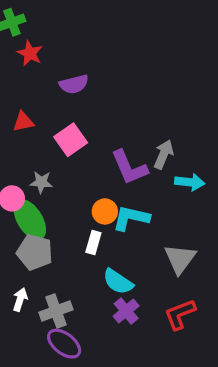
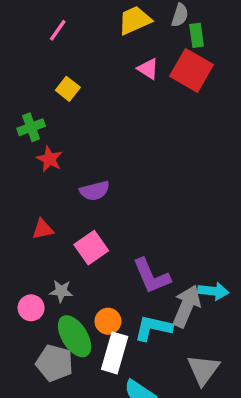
gray arrow: (164, 154) -> (187, 306), moved, size x1.4
orange circle: (105, 211) -> (108, 321), moved
green ellipse: (30, 220) -> (75, 336), moved
white rectangle: (93, 242) -> (115, 353), size x1.6

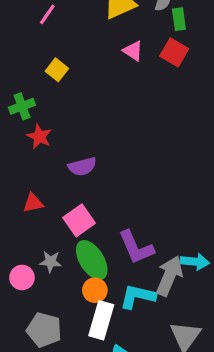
red square: (192, 70) -> (174, 52), size x0.7
green ellipse: (75, 336) -> (92, 260), moved

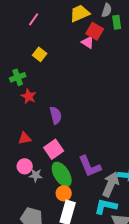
red square: (174, 52) -> (95, 31), moved
purple semicircle: (82, 167) -> (56, 115), turned -90
pink circle: (22, 277) -> (25, 166), moved
cyan L-shape: (138, 297) -> (106, 206), moved

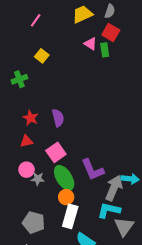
green rectangle: (117, 22) -> (105, 50), moved
red square: (95, 31) -> (111, 33), moved
red star: (29, 96) -> (31, 118), moved

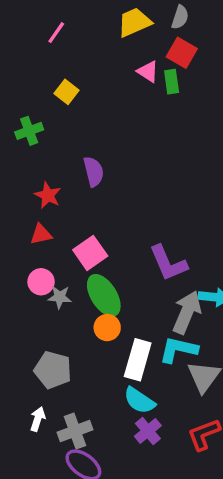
purple semicircle: (58, 118) -> (94, 172), moved
purple L-shape: (93, 170) -> (168, 263), moved
white rectangle: (70, 216) -> (138, 360), moved

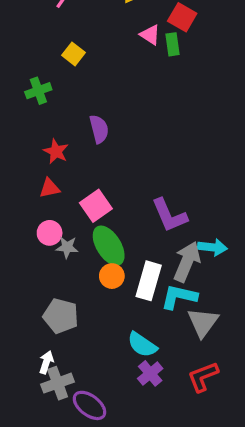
white rectangle: (138, 360) -> (149, 281), moved
gray cross: (75, 431) -> (58, 383), moved

